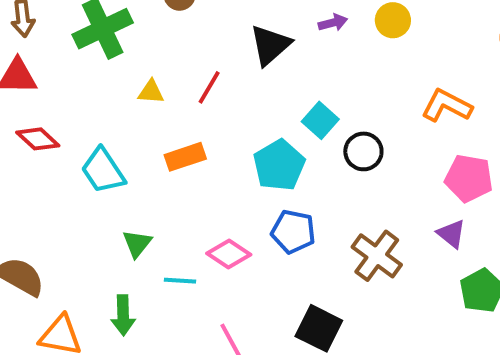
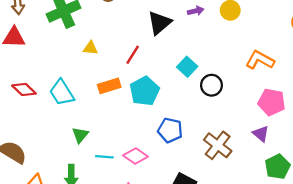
red line: (209, 87) -> (133, 55), moved
red diamond: (38, 139) -> (24, 90), moved
cyan pentagon: (279, 165) -> (145, 91), moved
pink diamond: (229, 254) -> (135, 156), moved

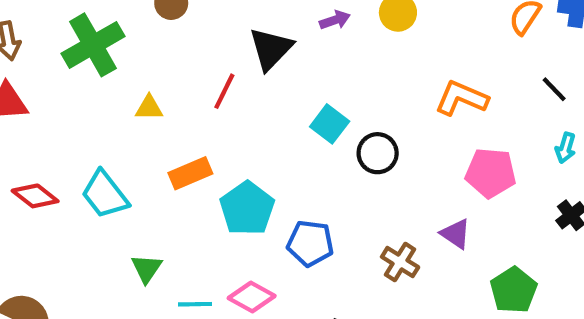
red line: (133, 55) -> (224, 91), moved
cyan pentagon: (145, 91) -> (247, 208), moved
purple triangle: (261, 134) -> (456, 234), moved
brown cross: (218, 145) -> (400, 262), size x0.7

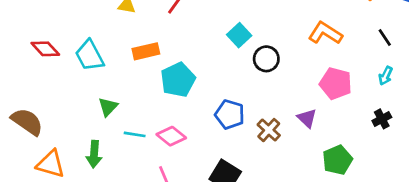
blue pentagon: (310, 243) -> (230, 114), moved

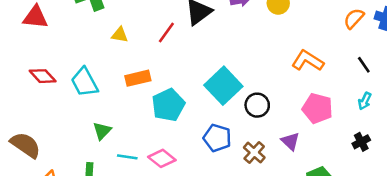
cyan square: (239, 35) -> (223, 86), moved, size x1.6
black circle: (266, 59) -> (257, 105), moved

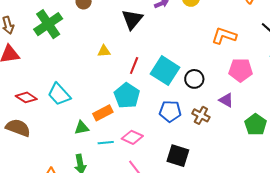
red line: (166, 33) -> (134, 65), moved
yellow triangle: (120, 35) -> (104, 51), moved
orange rectangle: (138, 78) -> (103, 113), moved
green triangle: (102, 131) -> (82, 128), turned 49
brown semicircle: (26, 145) -> (18, 128), moved

